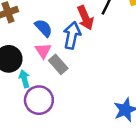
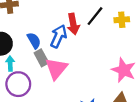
blue semicircle: (44, 28) -> (34, 41), moved
pink triangle: (43, 51) -> (56, 69), moved, size x1.6

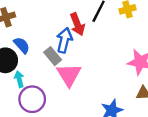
blue semicircle: (34, 41) -> (22, 45), moved
gray rectangle: (41, 58) -> (53, 56), moved

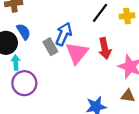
red arrow: (77, 24) -> (105, 48), moved
pink triangle: (69, 75) -> (77, 53), moved

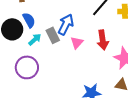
pink triangle: (77, 53) -> (77, 43), size x0.6
cyan arrow: (16, 63) -> (35, 39), moved, turned 48

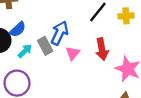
blue semicircle: (29, 20) -> (18, 29), turned 77

